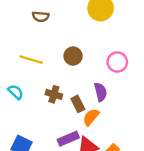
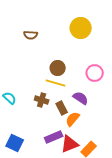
yellow line: (31, 60) -> (56, 83), moved
purple semicircle: (101, 92) -> (81, 98), turned -42

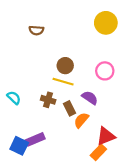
yellow circle: (81, 28) -> (106, 23), moved
purple rectangle: (54, 137) -> (35, 139), moved
red triangle: (70, 144) -> (106, 136), moved

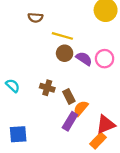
yellow line: (63, 82) -> (62, 36), moved
purple semicircle: (90, 98) -> (84, 59), moved
purple rectangle: (35, 139) -> (70, 121), moved, turned -36
blue square: (19, 146) -> (18, 134), turned -30

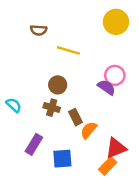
brown circle: (65, 53) -> (58, 85), moved
purple semicircle: (84, 59) -> (106, 87), moved
purple rectangle: (70, 121) -> (34, 144), moved
blue square: (18, 134) -> (62, 159), moved

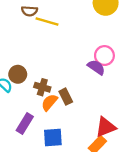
yellow line: (68, 50) -> (47, 22), moved
brown circle: (58, 85) -> (18, 74), moved
orange semicircle: (89, 130) -> (49, 102), moved

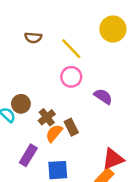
yellow line: (47, 22) -> (71, 49), moved, turned 30
pink circle: (104, 56) -> (71, 77), moved
brown cross: (42, 87) -> (47, 117), turned 35

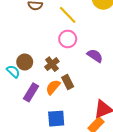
brown cross: (47, 117) -> (52, 64), moved
purple rectangle: (28, 155) -> (31, 92), moved

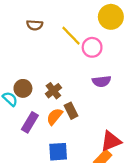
pink circle: (68, 39) -> (92, 47), moved
purple semicircle: (95, 56) -> (101, 81), turned 140

